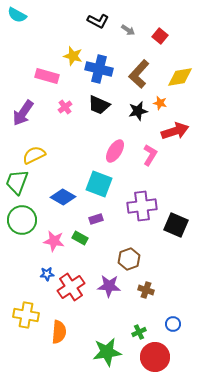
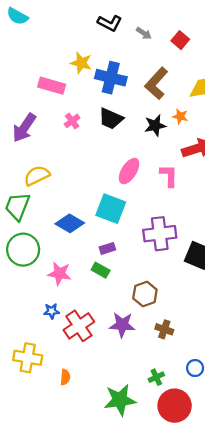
pink L-shape: (150, 155) -> (169, 176), turned -30
green rectangle: (80, 238) -> (101, 270), moved
orange semicircle: (59, 332) -> (65, 377), size x0.6

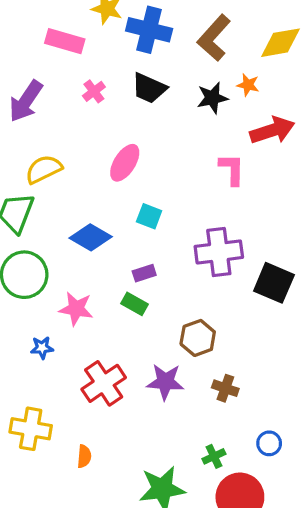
pink ellipse: (129, 171) -> (125, 163), moved
cyan square: (111, 209) -> (149, 216), size x0.6
blue star: (52, 311) -> (42, 348), moved

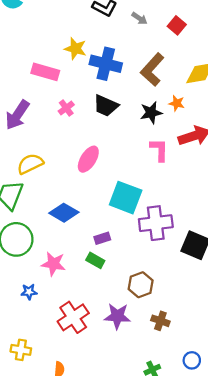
pink L-shape: (232, 169) -> (159, 150), moved
cyan square: (149, 216) -> (126, 198), moved, size x1.8
yellow cross: (31, 429) -> (21, 350), size x0.7

